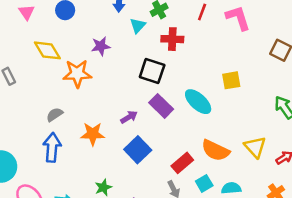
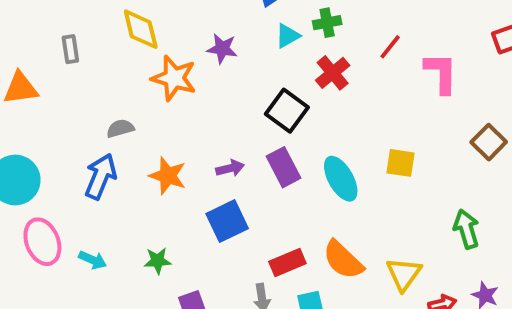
red cross: (172, 39) -> (333, 73), turned 30

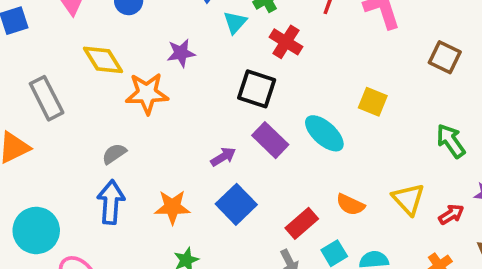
gray rectangle: (70, 49) -> (47, 98), size x1.6
yellow square: (400, 163) -> (373, 102), turned 32
orange star: (168, 176) -> (172, 207), moved
orange semicircle: (343, 260) -> (350, 205), size x0.7

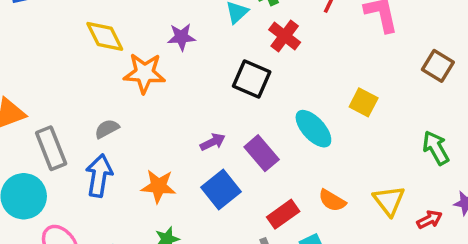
gray rectangle: (47, 98) -> (51, 148), moved
purple rectangle: (270, 140) -> (262, 153), moved

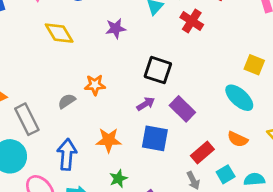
orange star: (144, 73) -> (95, 85), moved, size x0.7
black square: (252, 79) -> (158, 70), moved
cyan ellipse: (313, 129) -> (239, 98), moved
blue arrow: (99, 176) -> (67, 154), moved
blue square: (221, 190) -> (155, 138), turned -36

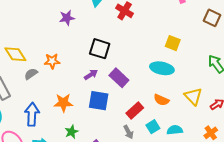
yellow diamond: (59, 33) -> (15, 54), moved
cyan ellipse: (239, 98) -> (162, 68), turned -30

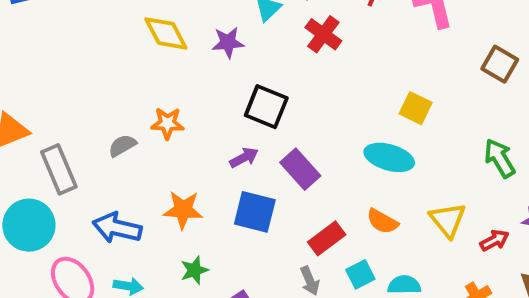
purple star: (67, 18) -> (228, 42), moved
yellow diamond: (15, 54) -> (166, 33), moved
blue arrow: (32, 114) -> (117, 228), turned -85

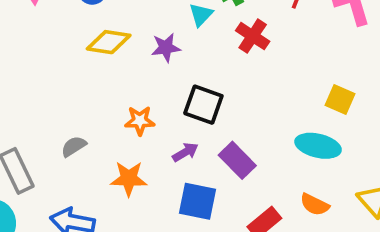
yellow diamond: (166, 33) -> (109, 42), turned -51
orange star: (167, 123) -> (140, 121), moved
orange star: (183, 210) -> (129, 179), moved

